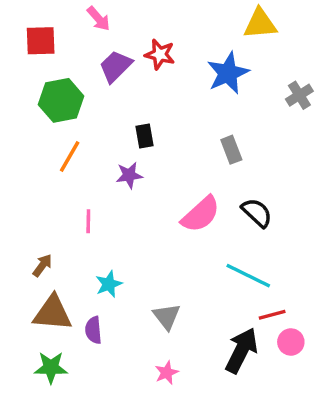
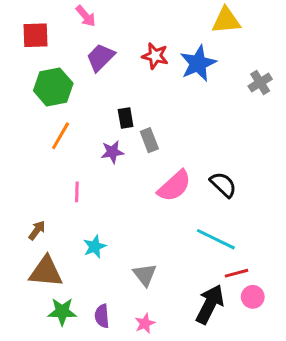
red star: (160, 54) -> (155, 56), moved
gray rectangle: (231, 150) -> (149, 140), moved
purple semicircle: (93, 330) -> (102, 316), moved
green star: (51, 368) -> (62, 312), moved

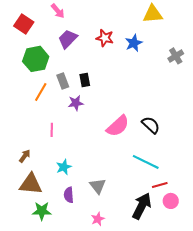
red square: (35, 35) -> (24, 24), turned 36
blue star: (198, 63) -> (134, 43), size x0.7
gray rectangle: (149, 140) -> (63, 81), moved
purple semicircle: (102, 316) -> (69, 195), moved

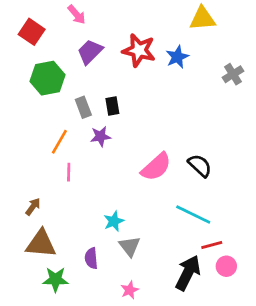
red star: (105, 38) -> (139, 50), size x1.4
orange line: (41, 92) -> (59, 142), moved
cyan star: (64, 167) -> (114, 221), moved

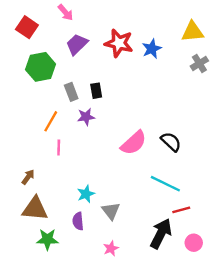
yellow triangle: (202, 19) -> (193, 32), moved
cyan star: (114, 221) -> (86, 194), moved
pink circle: (226, 266) -> (194, 243), moved

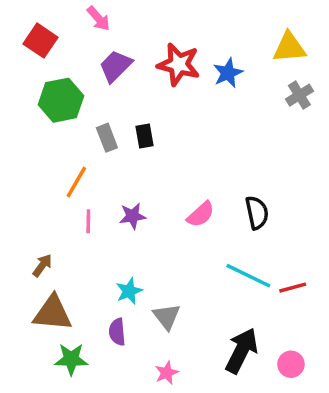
purple star: (86, 117) -> (133, 216), moved
black semicircle: (171, 142) -> (257, 213), turned 35
pink semicircle: (134, 143) -> (201, 214), size x0.7
red line: (181, 210) -> (293, 288), moved

